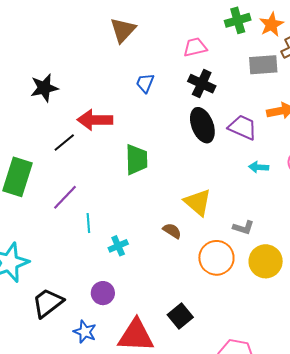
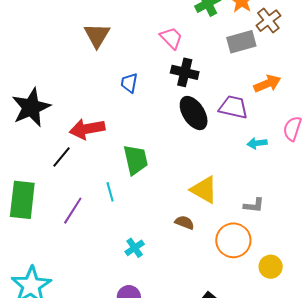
pink trapezoid: (195, 47) -> (171, 38), turned 70
black star: (44, 88) -> (31, 107), size x1.4
cyan line: (88, 223) -> (110, 192), moved
yellow circle: (266, 261) -> (271, 267), moved, size x0.7

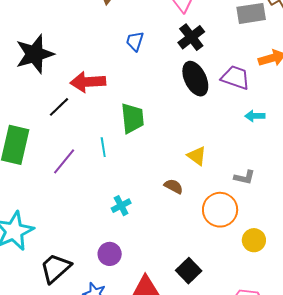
black cross: (185, 72) -> (191, 37), turned 32
yellow triangle: (204, 190) -> (197, 156), size x0.7

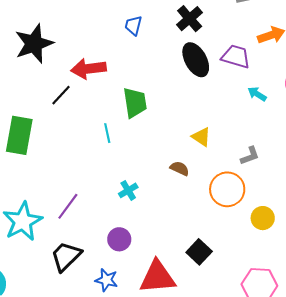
cyan arrow: (255, 116) -> (257, 94), turned 36
purple line: (64, 161) -> (68, 206), moved
gray L-shape: (244, 177) -> (250, 156), turned -30

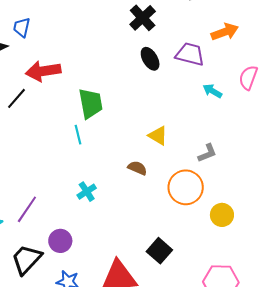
blue trapezoid: (133, 26) -> (22, 27), moved
black ellipse: (196, 60) -> (150, 59), size x0.7
cyan line: (107, 133) -> (78, 135), moved
purple circle: (119, 239) -> (60, 241), moved

